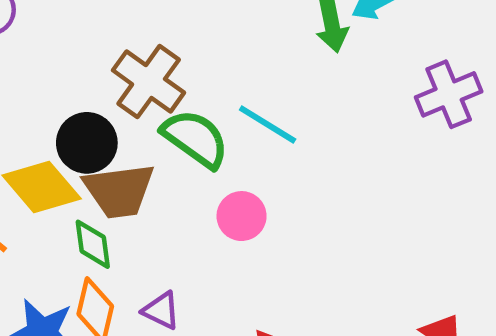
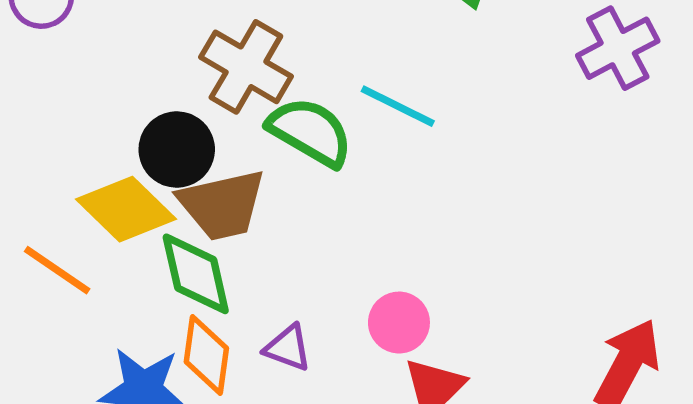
pink circle: (242, 216) -> (399, 323), moved
green diamond: (93, 244) -> (196, 274), size x1.4

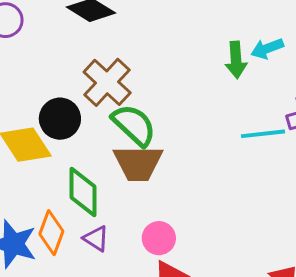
cyan line: (398, 106) -> (263, 134), moved, turned -45
brown trapezoid: (222, 205) -> (138, 163), moved
green diamond: (196, 274) -> (83, 192), moved

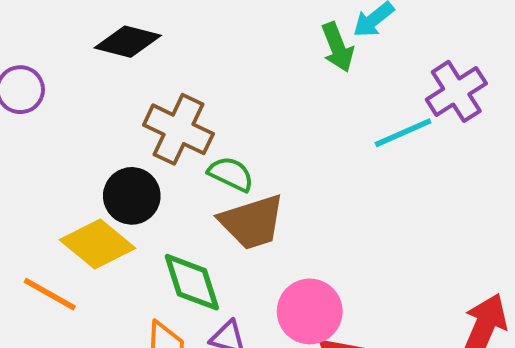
green semicircle: (134, 125) -> (231, 174), size x0.7
pink circle: (159, 238) -> (310, 311), size x1.4

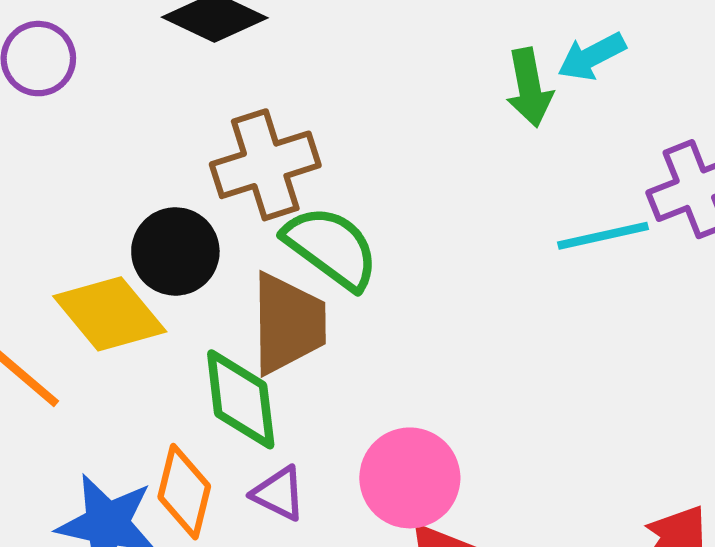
brown cross: (178, 129) -> (265, 165), turned 36
green semicircle: (231, 174) -> (331, 247), size x1.4
brown trapezoid: (252, 222) -> (288, 324), moved, turned -84

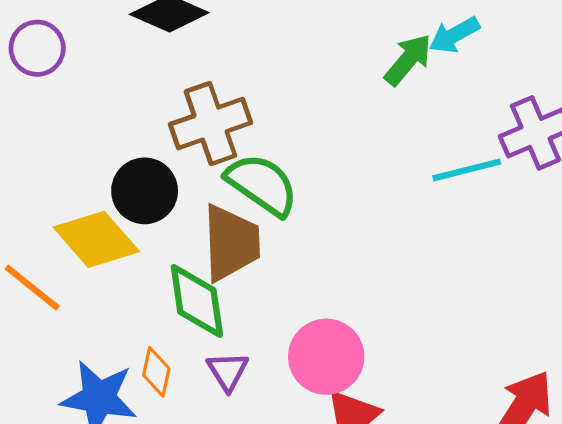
green arrow: (529, 88) -> (408, 60), turned -128
orange diamond: (184, 492) -> (156, 372), size x0.7
purple triangle: (279, 493) -> (228, 371), turned 33

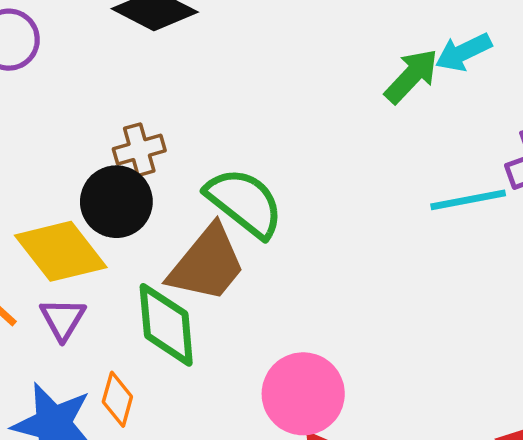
brown cross: (211, 124) -> (139, 150), moved, size x0.6
brown trapezoid: (231, 243) -> (207, 264), turned 38
purple triangle: (228, 371) -> (63, 319), moved

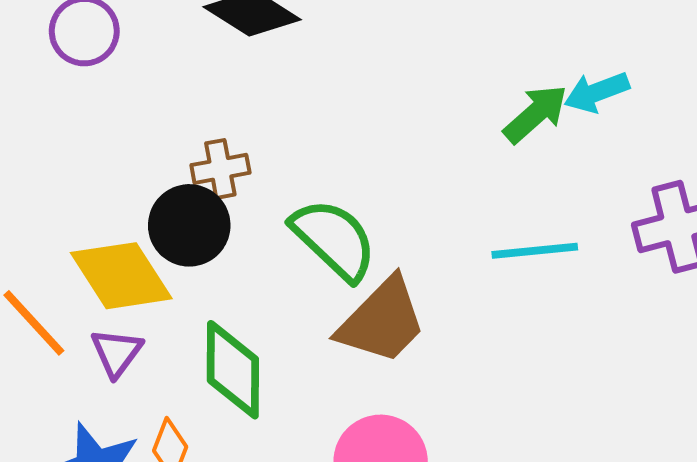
cyan line: (468, 200) -> (535, 251), moved
brown trapezoid: (207, 264) -> (382, 321), moved

